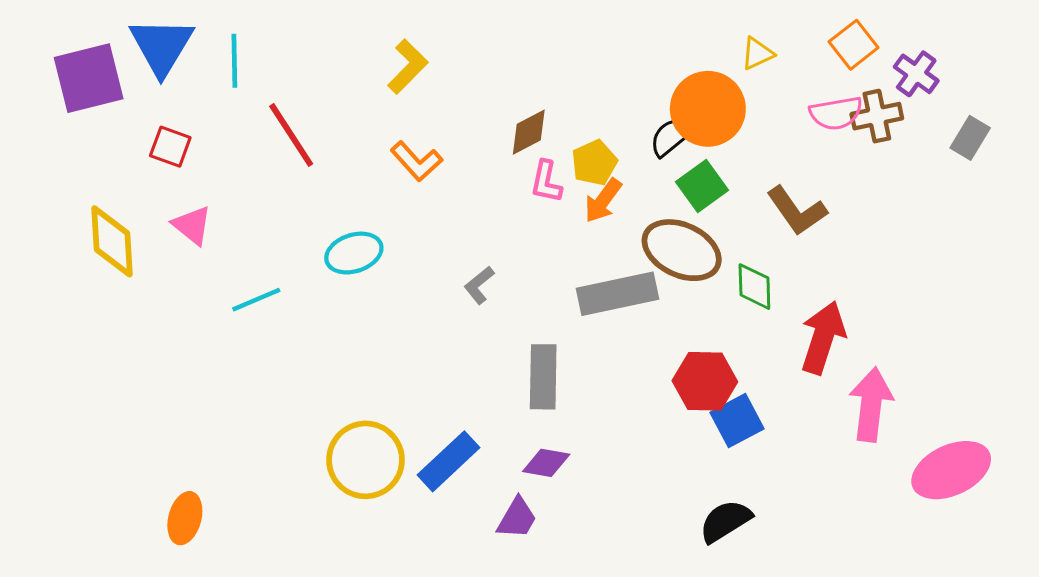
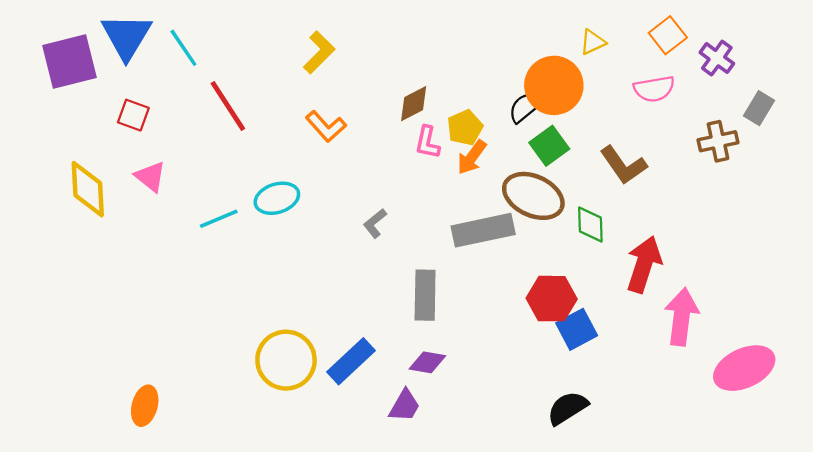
cyan line: (234, 61) -> (183, 48), turned -33
brown cross: (877, 116) -> (718, 141), moved
cyan line: (256, 300) -> (219, 219), moved

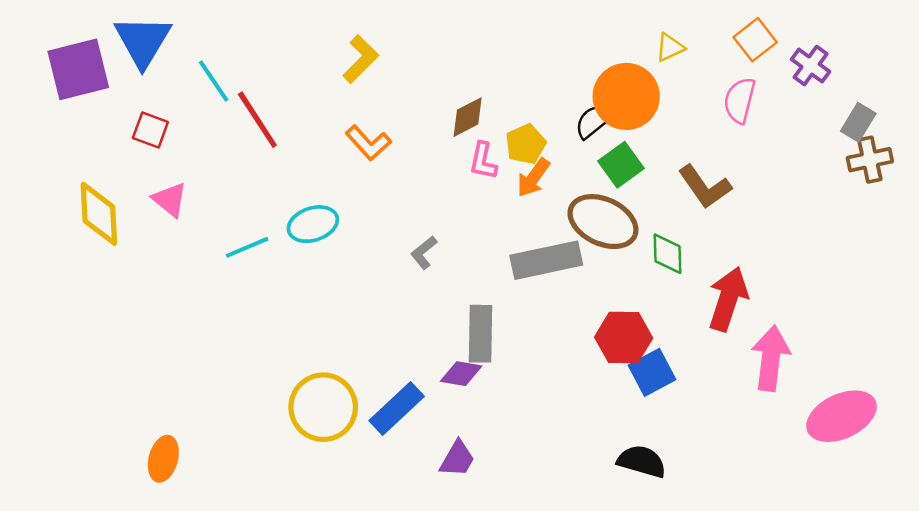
cyan line: (183, 48) -> (214, 81), moved
pink semicircle: (654, 89) -> (740, 100), turned 114
brown cross: (718, 141) -> (870, 160), moved
purple diamond: (427, 362) -> (461, 374), moved
black semicircle: (568, 408) -> (642, 461), turned 48

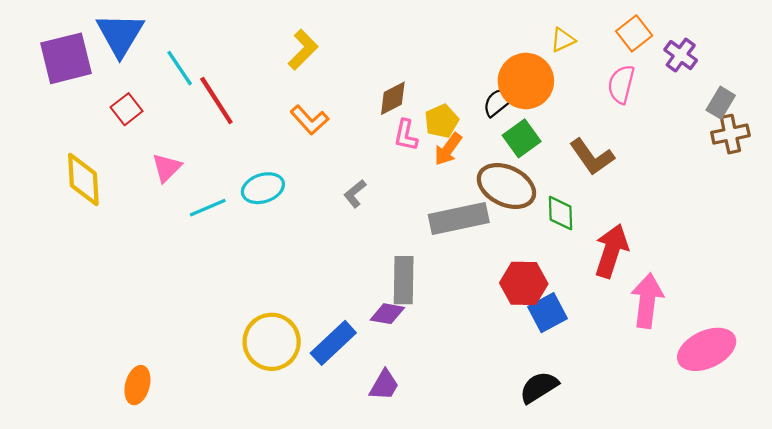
red square: (150, 130) -> (127, 109), turned 32
pink triangle: (170, 200) -> (167, 168), moved, turned 36
gray L-shape: (424, 252) -> (355, 194), moved
black semicircle: (642, 461) -> (539, 387), turned -48

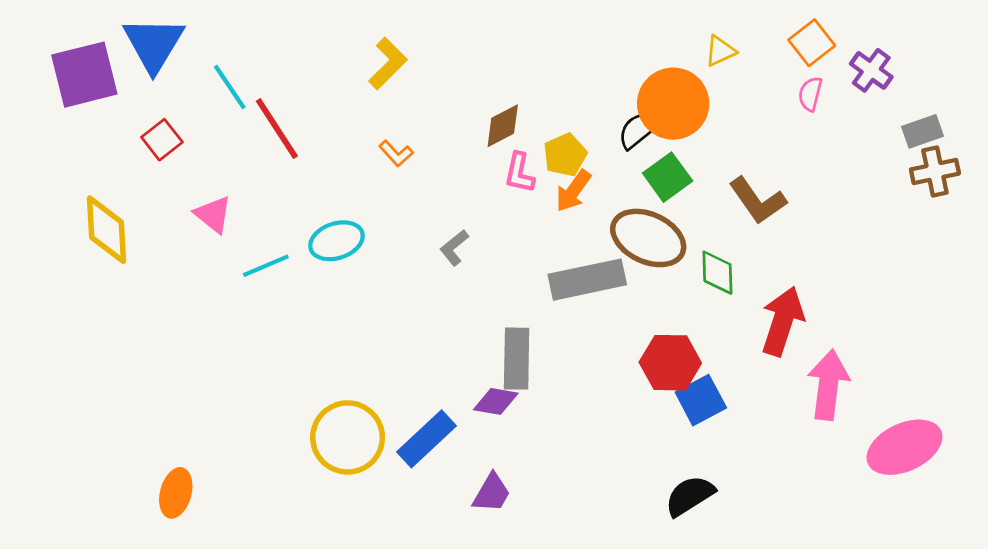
pink semicircle: (621, 84) -> (810, 94), moved, size x0.7
gray rectangle: (721, 103) -> (922, 131), turned 40
orange L-shape: (309, 120) -> (396, 153), size x0.7
pink triangle: (167, 168) -> (213, 214), turned -36

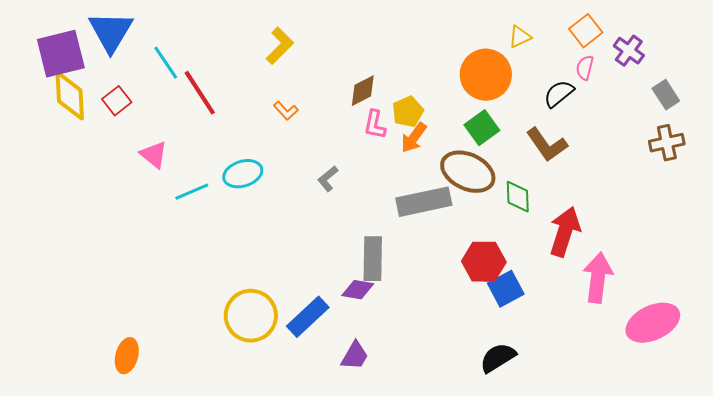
black semicircle: (638, 130) -> (559, 94), moved
gray rectangle: (922, 131) -> (666, 95), turned 76
brown cross: (935, 171) -> (667, 143), moved
yellow diamond: (106, 230) -> (70, 96), moved

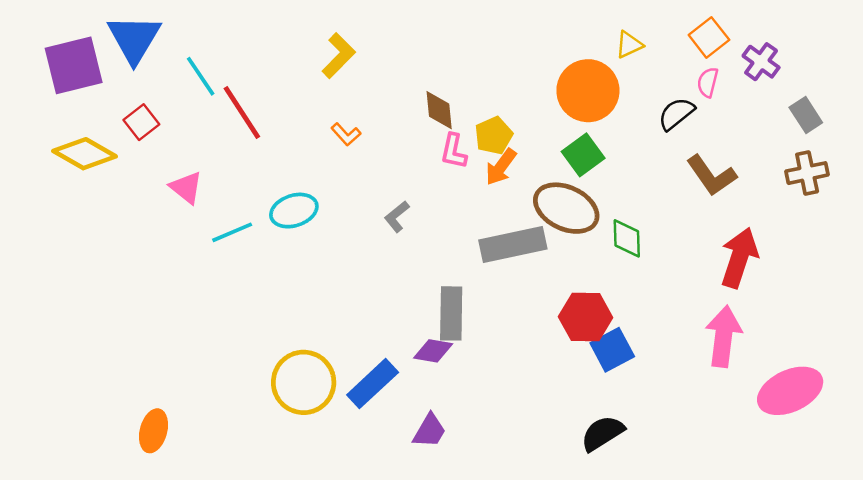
brown diamond: (363, 91) -> (439, 110), turned -68
yellow diamond: (70, 96) -> (85, 154), moved, turned -57
brown L-shape: (547, 145) -> (711, 175), moved
red arrow: (565, 232) -> (739, 258), moved

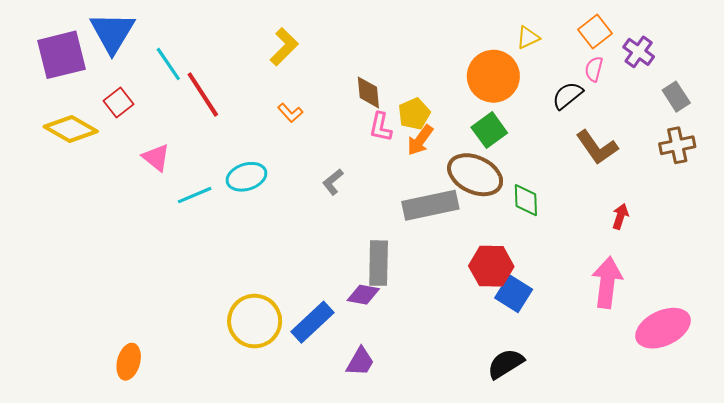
red arrow: (739, 258) -> (620, 216), size x0.5
blue square: (612, 350) -> (514, 294), turned -30

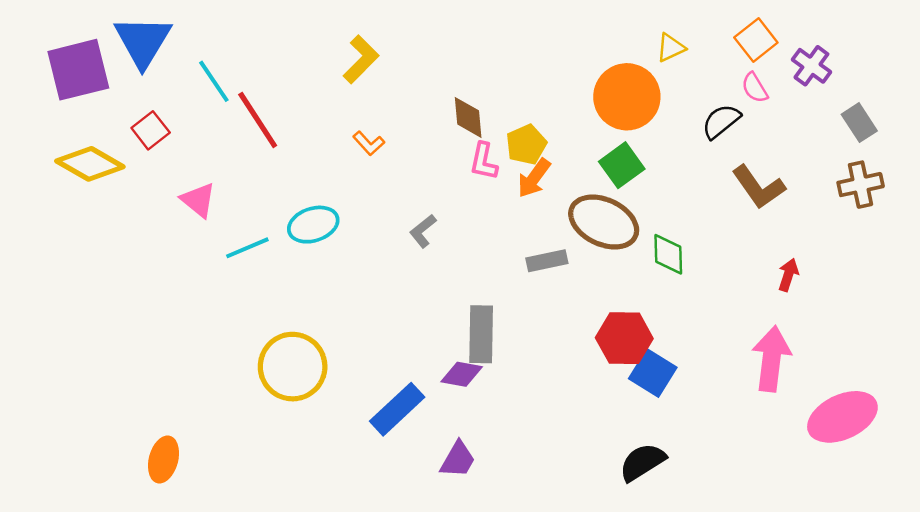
pink semicircle: (594, 69) -> (755, 88), turned -45
gray rectangle: (430, 205) -> (547, 261), size x0.6
yellow circle: (255, 321) -> (293, 367), moved

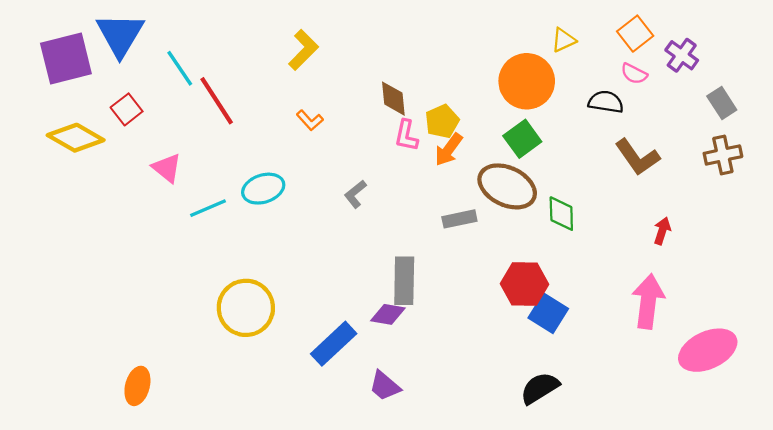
pink semicircle: (755, 88) -> (634, 74), turned -32
black semicircle: (721, 121) -> (606, 102), turned 48
purple trapezoid: (458, 459) -> (385, 386), turned 100

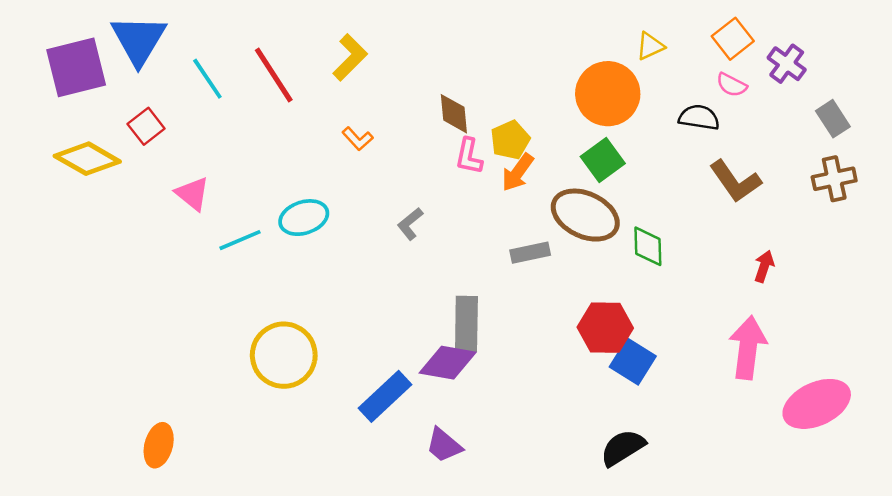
red line: (217, 101) -> (274, 75), moved
purple diamond: (388, 314) -> (448, 363), size x1.4

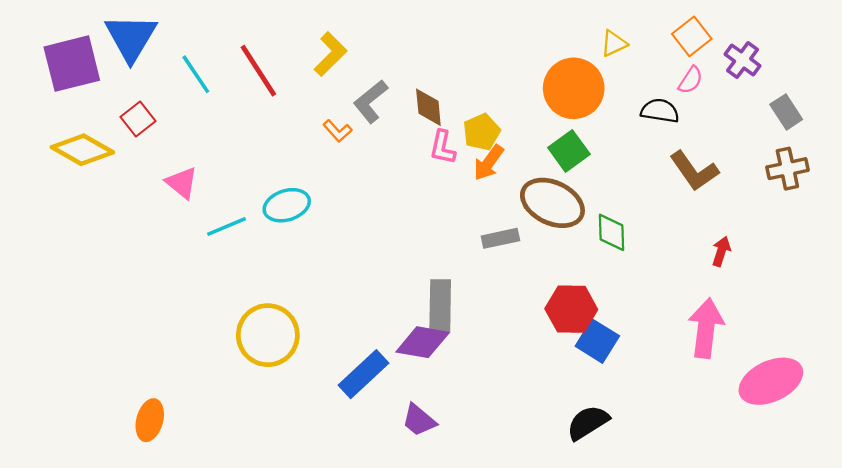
pink semicircle: (732, 85) -> (691, 80), turned -84
gray L-shape: (410, 224) -> (371, 101), moved, size x1.4

